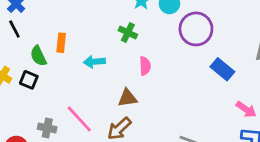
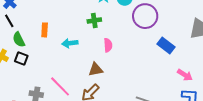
green cross: (128, 33) -> (94, 21), turned -32
green semicircle: (38, 56) -> (19, 40), moved

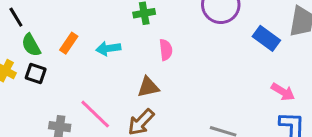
orange rectangle: (45, 30) -> (69, 43), moved, turned 32
blue rectangle: (166, 46) -> (266, 38), moved

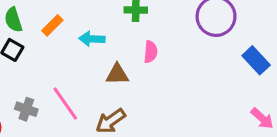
brown triangle: (148, 87) -> (117, 74), moved

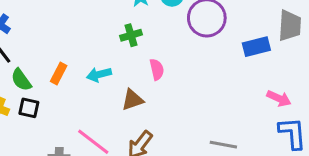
blue rectangle: (256, 60) -> (256, 47), turned -44

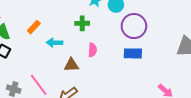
blue rectangle: (256, 47) -> (133, 53), moved
orange rectangle: (59, 74) -> (34, 27), moved

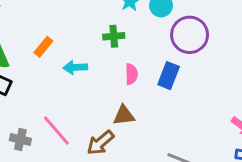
blue rectangle: (133, 53) -> (169, 76), moved, turned -66
brown triangle: (71, 65) -> (124, 115), moved

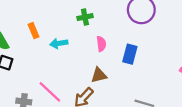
orange rectangle: (43, 47) -> (33, 31), turned -56
blue rectangle: (169, 76) -> (130, 54), moved

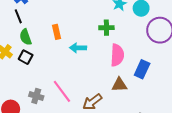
pink semicircle: (101, 44) -> (117, 55), size x1.5
brown triangle: (99, 75) -> (119, 85), moved

